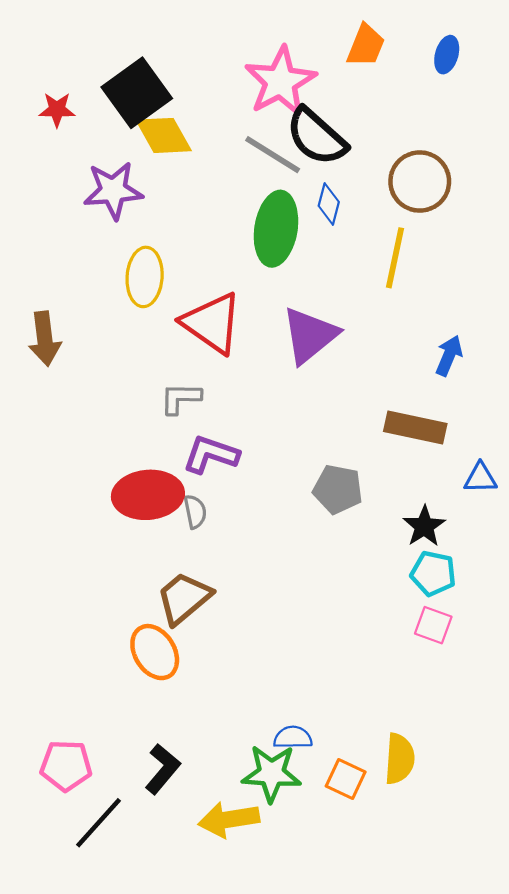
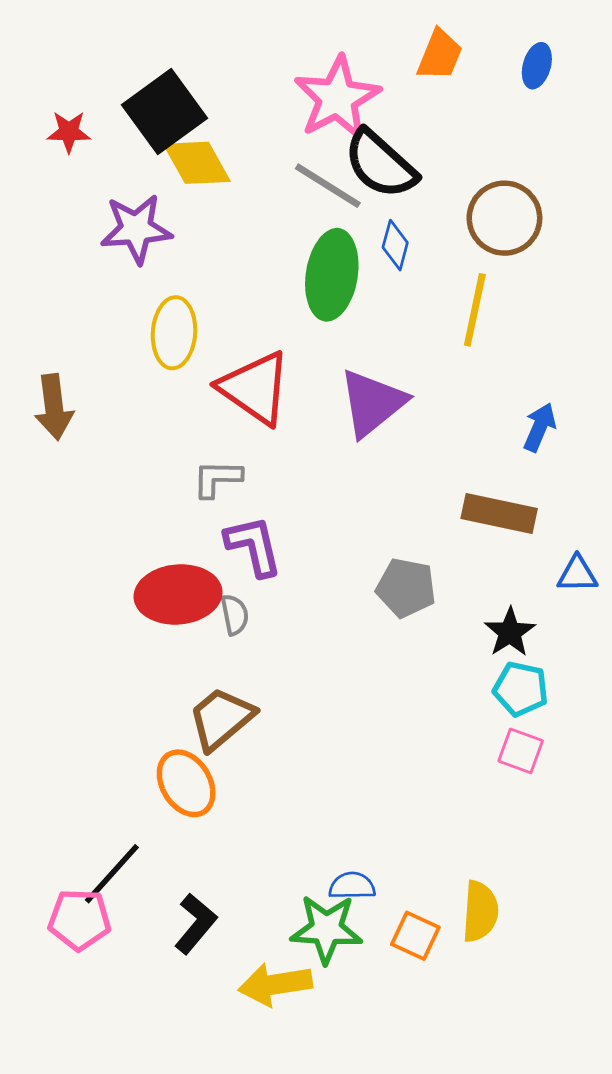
purple L-shape: (211, 454) -> (254, 546), turned 58
black line: (99, 823) -> (112, 874), moved

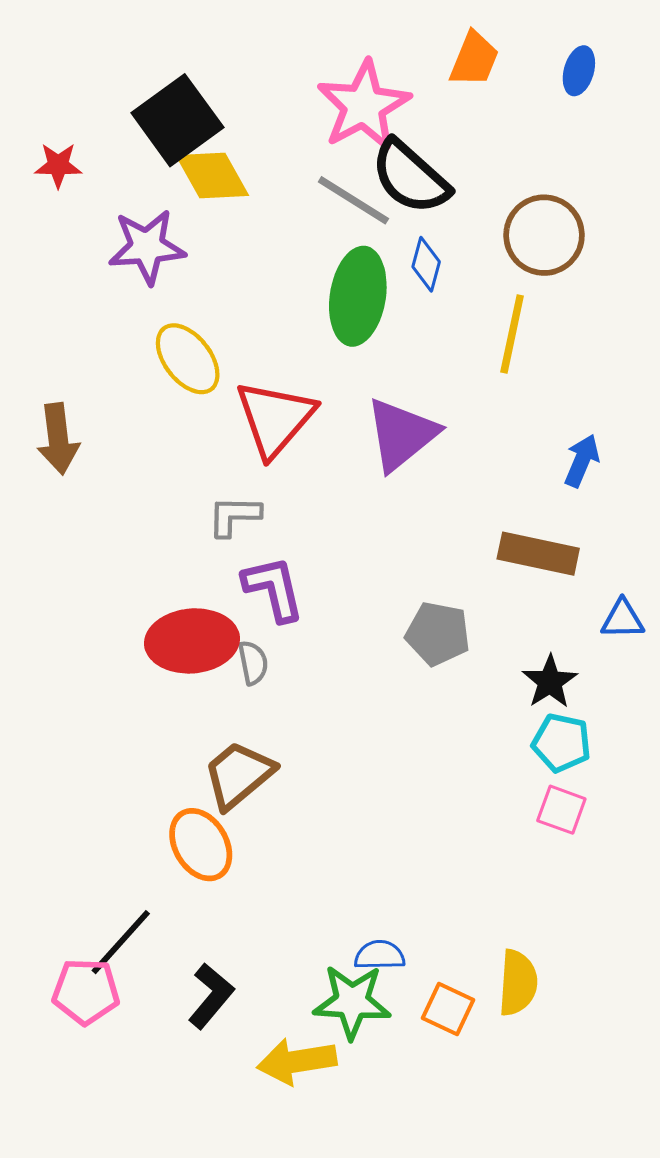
red star: (69, 132) -> (58, 165), moved
yellow ellipse: (174, 333) -> (188, 359), turned -42
red triangle: (255, 388) -> (275, 418), turned 36

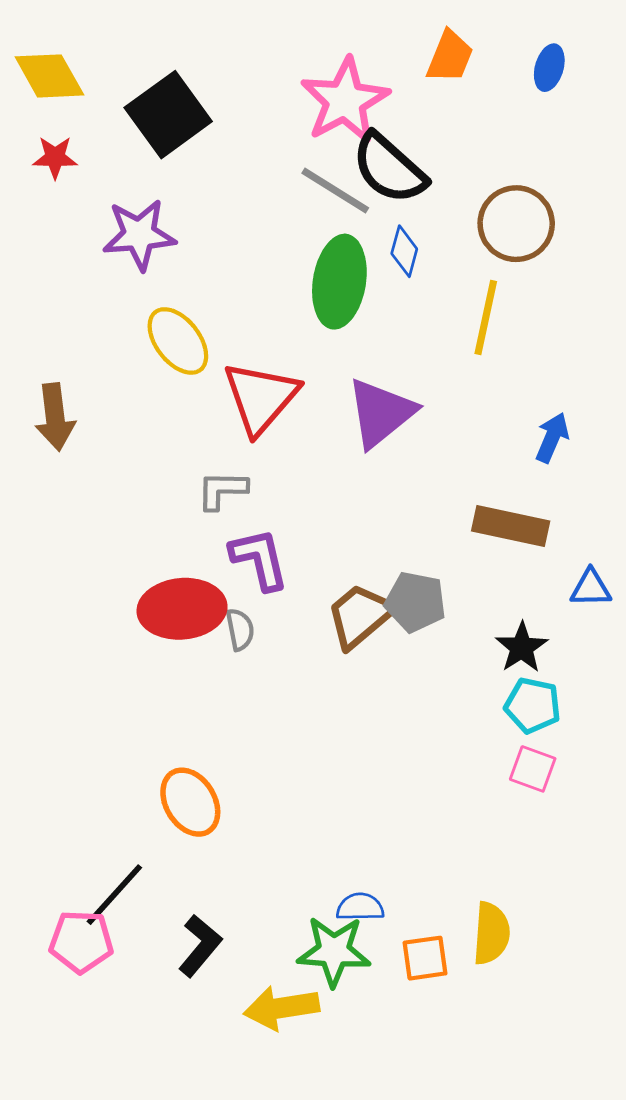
yellow diamond: (212, 175) -> (49, 76), moved
brown trapezoid: (239, 775) -> (360, 616), moved
orange square: (448, 1009) -> (425, 958), turned -33

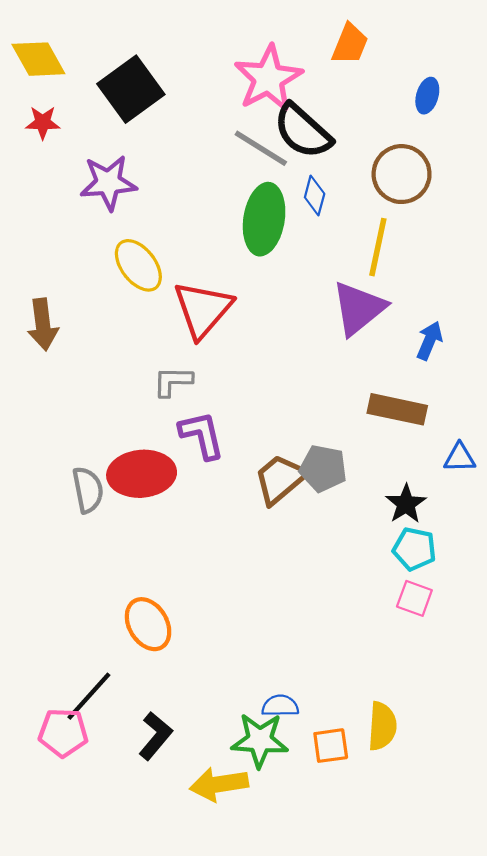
blue ellipse: (549, 68) -> (427, 96), moved
purple triangle: (381, 413) -> (359, 308), moved
gray semicircle: (240, 630) -> (88, 490), moved, size x1.4

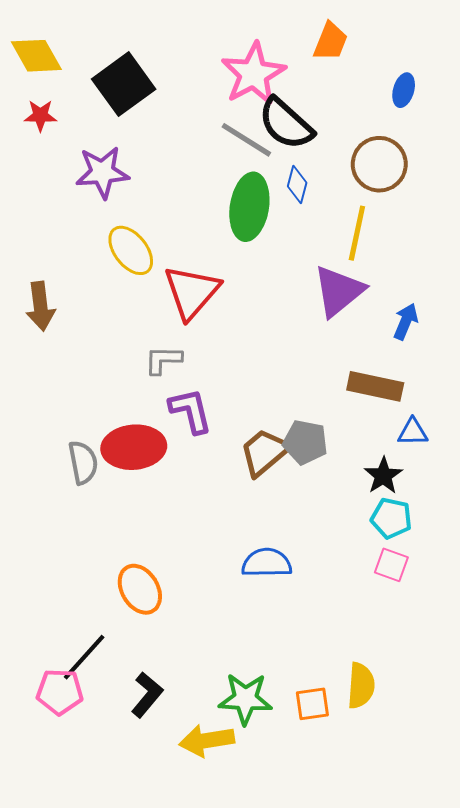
blue triangle: (460, 458) -> (413, 432), moved
blue semicircle: (280, 706) -> (267, 563), moved, size x1.4

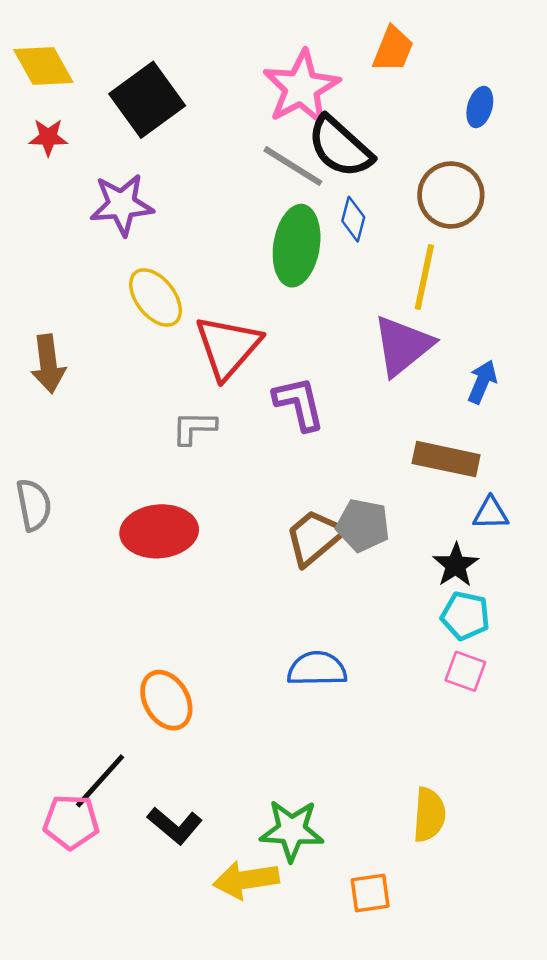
purple L-shape: (191, 411) -> (299, 404), moved
gray semicircle: (83, 462) -> (34, 505), moved
black L-shape: (147, 695) -> (175, 826), turned 90
orange square: (312, 704) -> (370, 893), moved

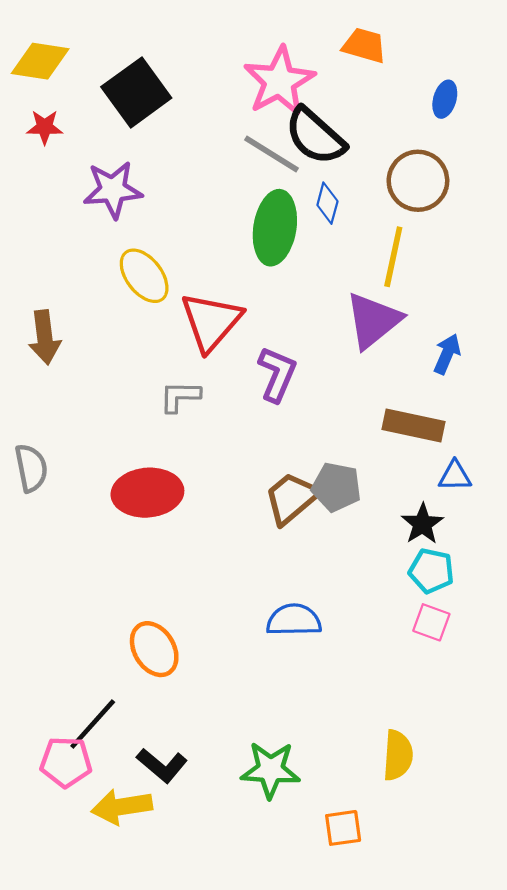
orange trapezoid: (393, 49) -> (364, 45), turned -96
yellow diamond: (43, 66) -> (40, 61), turned -52
purple L-shape: (299, 404) -> (277, 374), turned 36
yellow arrow: (246, 880) -> (122, 807), moved

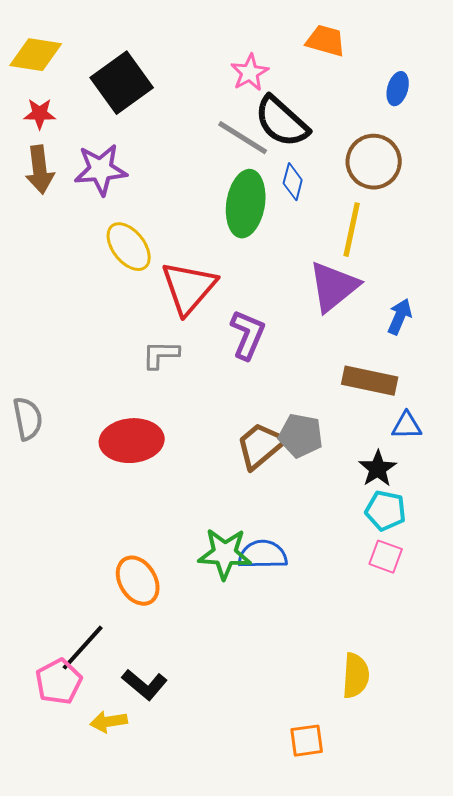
pink star: (279, 81) -> (250, 73), size x0.6
brown arrow: (45, 337) -> (40, 170), moved
pink pentagon: (66, 762) -> (59, 682), turned -30
green star: (270, 770) -> (225, 554), moved
yellow arrow: (122, 807) -> (109, 722), size x0.7

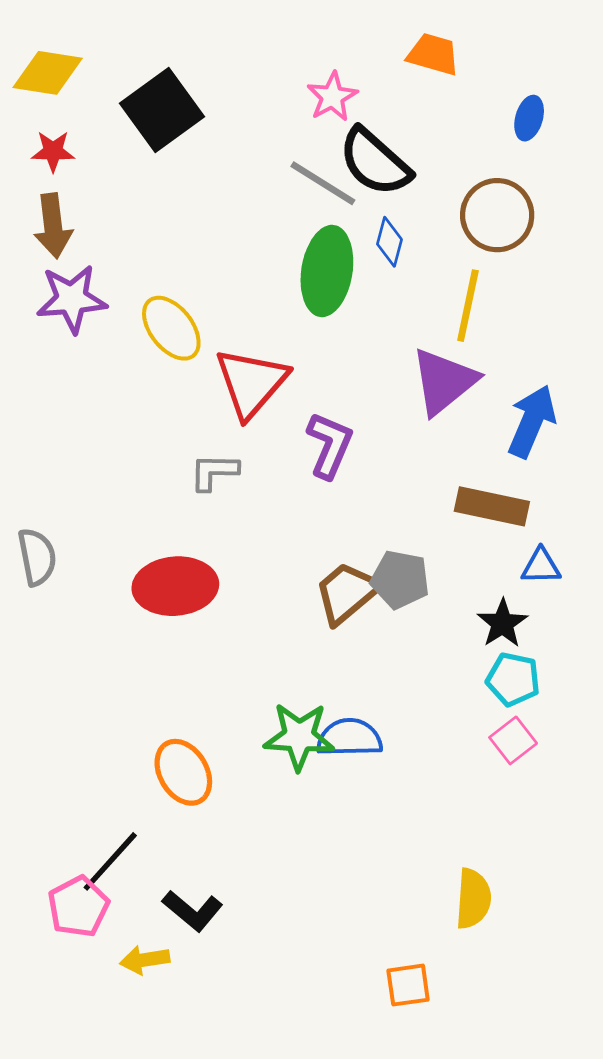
purple star: (101, 170) -> (72, 299), moved
blue arrow: (400, 317) -> (532, 421), size x1.5
pink square: (386, 557) -> (513, 740), turned 32

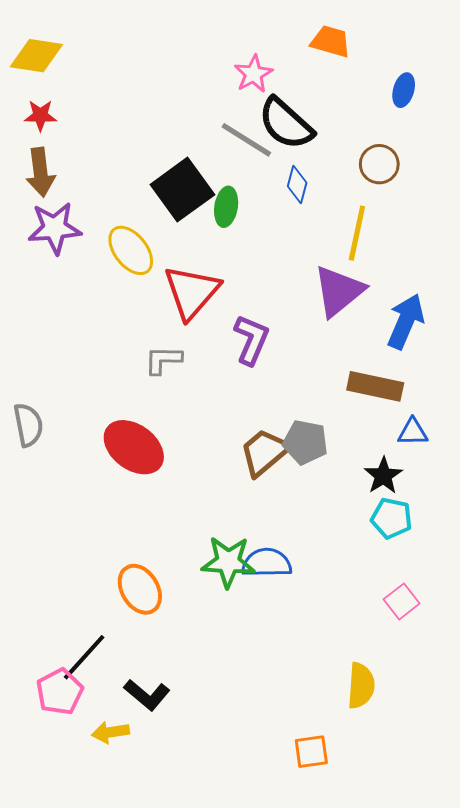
black square: (162, 110) -> (182, 190), moved
brown circle: (497, 215) -> (379, 164), size x0.7
green ellipse: (327, 271) -> (226, 207), moved, size x0.6
red ellipse: (175, 586) -> (134, 447), turned 42
pink square: (513, 740) -> (402, 601), moved

